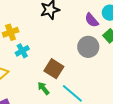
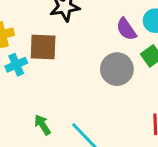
brown square: (54, 69) -> (43, 47), moved, turned -36

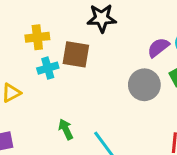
purple semicircle: (126, 29) -> (158, 47), turned 80

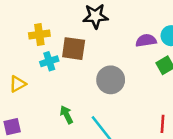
purple semicircle: (158, 47) -> (146, 40), turned 30
gray circle: (144, 85) -> (111, 80), moved

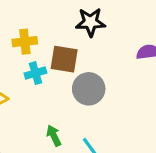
gray circle: (111, 80) -> (89, 89), moved

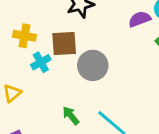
yellow cross: (25, 42) -> (24, 36), turned 30

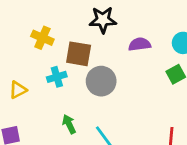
purple semicircle: (140, 19) -> (140, 44), moved
cyan cross: (41, 62) -> (57, 77), moved

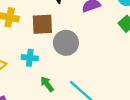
cyan cross: (57, 77) -> (30, 58), moved, turned 35

